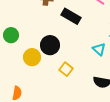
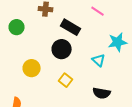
green circle: (11, 35) -> (17, 27), moved
black circle: (50, 45) -> (62, 49), moved

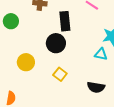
black rectangle: (71, 27) -> (65, 21), turned 54
cyan triangle: (99, 60) -> (101, 54), moved, turned -32

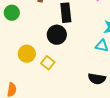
yellow square: (60, 74) -> (48, 63), moved

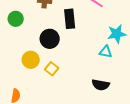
black circle: (57, 35) -> (50, 39), moved

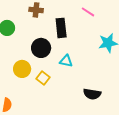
cyan triangle: (106, 52) -> (66, 61), moved

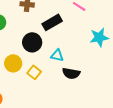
black rectangle: (61, 28) -> (52, 22), turned 66
black semicircle: (92, 94) -> (71, 73), moved

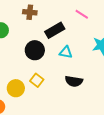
cyan triangle: (57, 55) -> (66, 52), moved
yellow circle: (13, 63) -> (16, 88), moved

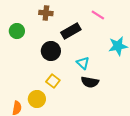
cyan triangle: (66, 52) -> (83, 63), moved, turned 32
yellow circle: (16, 88) -> (37, 99), moved

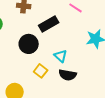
yellow square: (53, 81) -> (41, 71), moved

